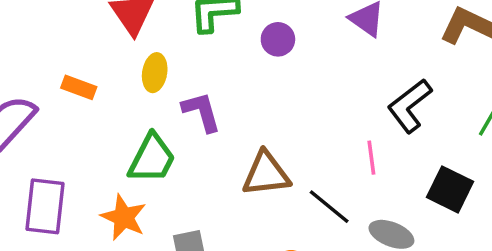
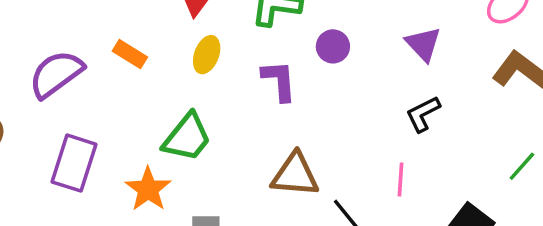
black L-shape: (410, 106) -> (423, 114), moved, size x0.7
purple L-shape: (201, 112) -> (279, 81), moved

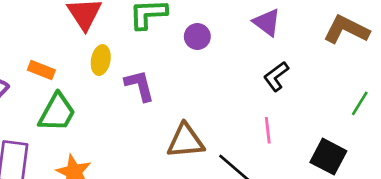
purple L-shape: (279, 81) -> (140, 85), moved
green trapezoid: (187, 138) -> (57, 112), moved

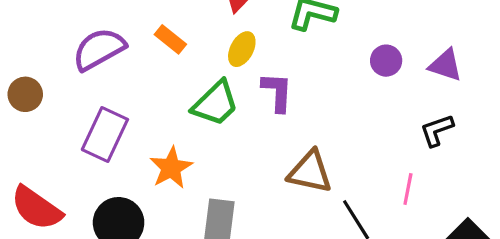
purple triangle: (267, 22) -> (445, 65), turned -36
purple circle: (197, 36) -> (386, 61), moved
green trapezoid: (57, 112) -> (215, 103), moved

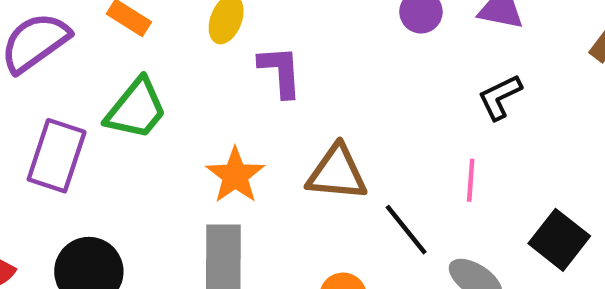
green trapezoid: (215, 103) -> (136, 109), moved
orange star: (171, 168) -> (235, 175), moved

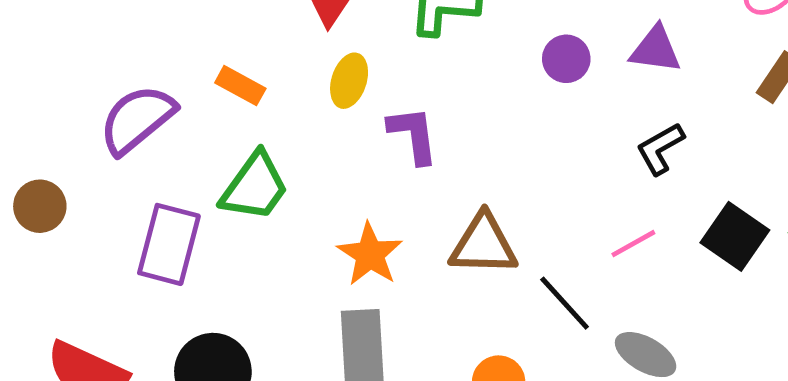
pink line: (471, 180) -> (633, 244), turned 60
black square: (559, 240) -> (735, 236), moved

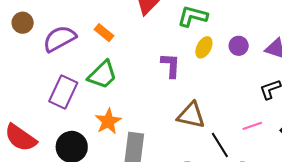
yellow ellipse: (349, 81) -> (204, 47), moved
brown circle: (40, 206) -> (23, 23), moved
orange star: (370, 254) -> (108, 121), moved

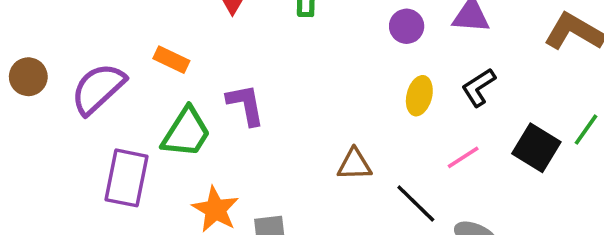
yellow ellipse: (204, 47) -> (419, 96), moved
purple L-shape: (171, 65) -> (246, 105), moved
brown triangle: (191, 115) -> (354, 164), size x0.7

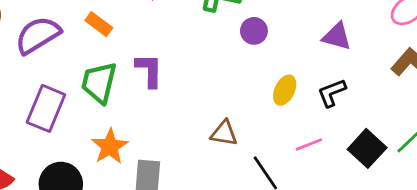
purple circle: (407, 26) -> (254, 31), moved
green trapezoid: (186, 132) -> (99, 83), turned 150

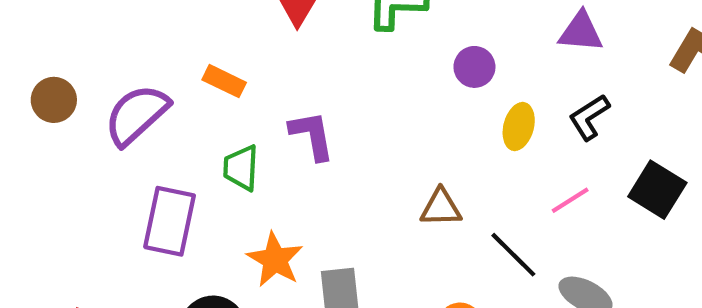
purple circle: (254, 31) -> (474, 67), moved
green trapezoid: (99, 83) -> (241, 168), size x0.7

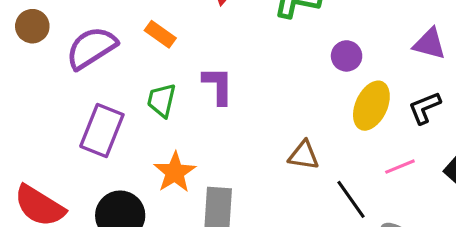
yellow ellipse: (519, 127) -> (371, 106), size x1.4

